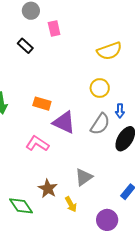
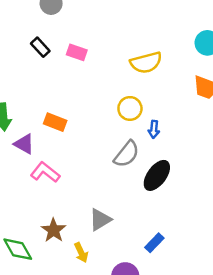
pink rectangle: (54, 28) -> (77, 52), moved, turned -63
blue arrow: (120, 111) -> (154, 129), moved
purple triangle: (64, 122) -> (24, 144), moved, size x0.7

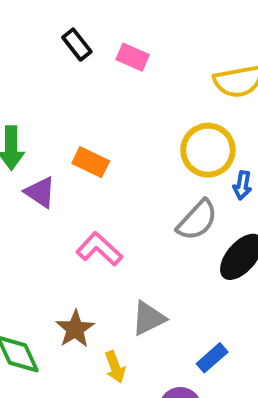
yellow circle: (130, 108) -> (208, 150), size x1.4
pink L-shape: (45, 172) -> (99, 249), moved
blue rectangle: (154, 243) -> (212, 358), moved

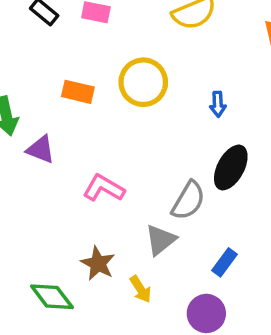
yellow circle: (208, 150) -> (143, 82), moved
orange rectangle: (91, 162) -> (78, 92), moved
gray semicircle: (197, 220) -> (188, 201), moved

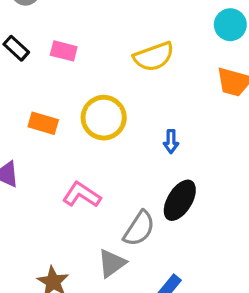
pink L-shape: (104, 188) -> (82, 195), moved

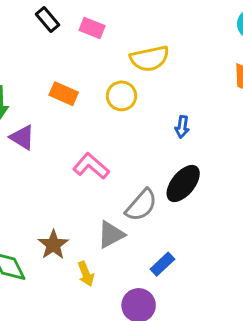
yellow semicircle: (154, 57) -> (150, 59), moved
yellow circle: (104, 118) -> (122, 96), size x0.7

